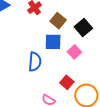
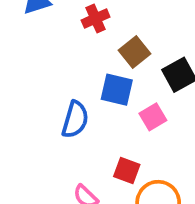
red square: (67, 82) -> (127, 171), turned -32

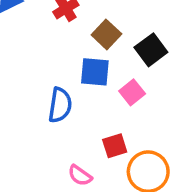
red square: (127, 171) -> (115, 146), turned -30

